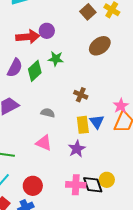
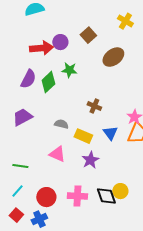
brown square: (88, 12) -> (88, 35), moved
yellow rectangle: (83, 125) -> (83, 136), moved, turned -60
pink cross: (76, 185) -> (77, 196), moved

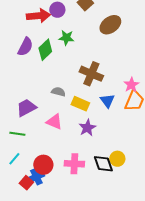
brown cross: (94, 106) -> (91, 74), size x1.6
purple trapezoid: (22, 117) -> (26, 108), moved
red square: (16, 215) -> (26, 183), moved
blue cross: (39, 219) -> (36, 177), moved

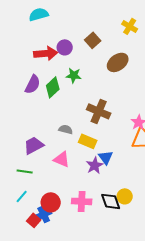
blue triangle: (107, 101) -> (106, 157), moved

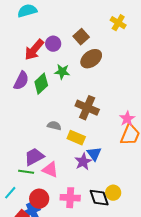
red arrow: (46, 53) -> (34, 50), turned 135
brown ellipse: (118, 62) -> (91, 59), moved
purple trapezoid: (34, 145) -> (34, 157), moved
pink triangle: (62, 159) -> (50, 170), moved
green line: (25, 171) -> (26, 172), moved

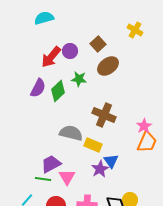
gray semicircle: (54, 126) -> (71, 133), size x1.6
pink triangle: (50, 170) -> (67, 177), turned 36

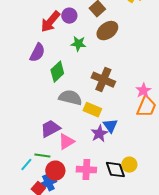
green diamond: (58, 91) -> (57, 72), moved
pink triangle: (67, 177) -> (66, 142), turned 30
green line: (43, 179) -> (42, 156), moved

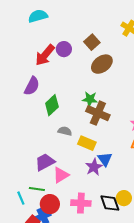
green star: (78, 44) -> (90, 99), moved
gray semicircle: (70, 98) -> (65, 131), size x0.6
cyan line: (26, 165) -> (21, 198), turned -64

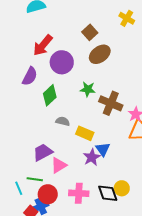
purple circle: (64, 49) -> (62, 62), moved, size x1.5
brown cross: (98, 113) -> (111, 103), moved

